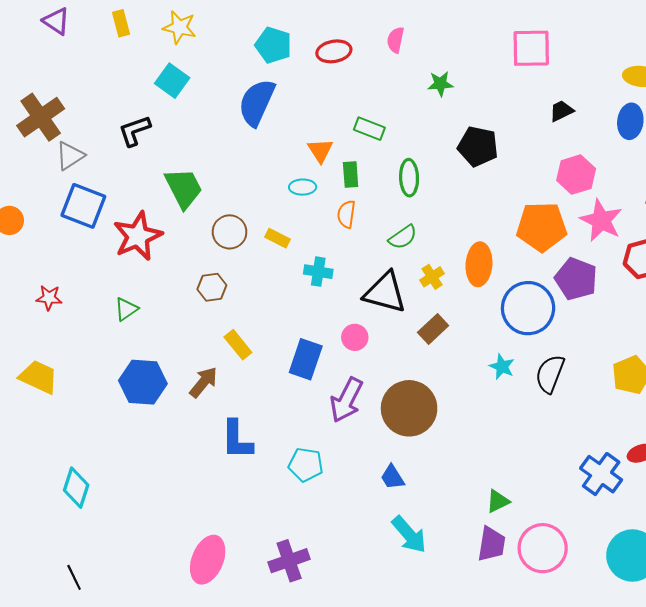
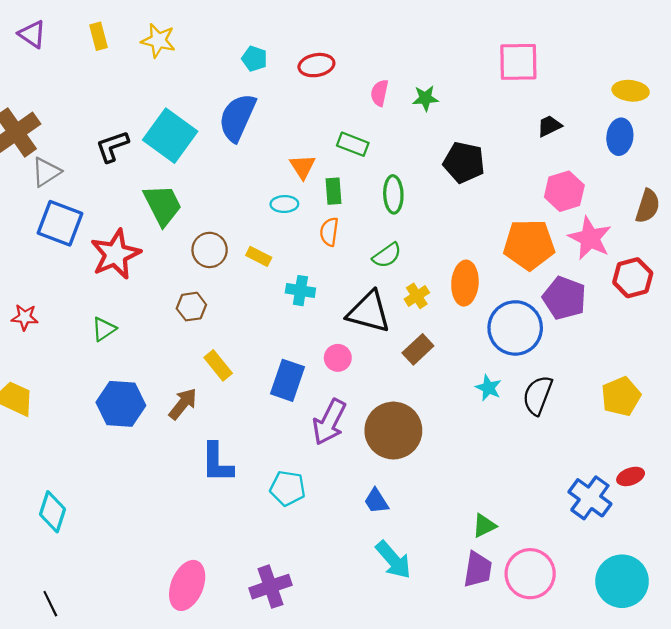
pink semicircle: (395, 40) -> (379, 93), moved
cyan pentagon: (273, 45) -> (254, 59), size x0.7
cyan square: (172, 81) -> (170, 136), moved, size x1.5

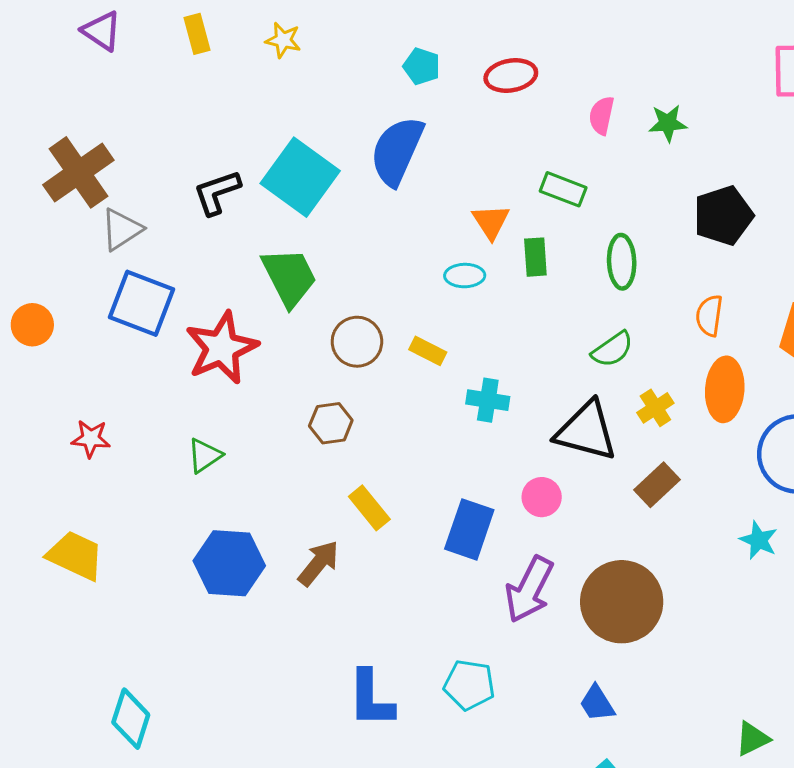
yellow star: (158, 41) -> (283, 40), size x0.7
black pentagon: (464, 162) -> (723, 216), turned -30
orange semicircle: (329, 232) -> (709, 316), moved
blue L-shape: (217, 463) -> (371, 699), moved

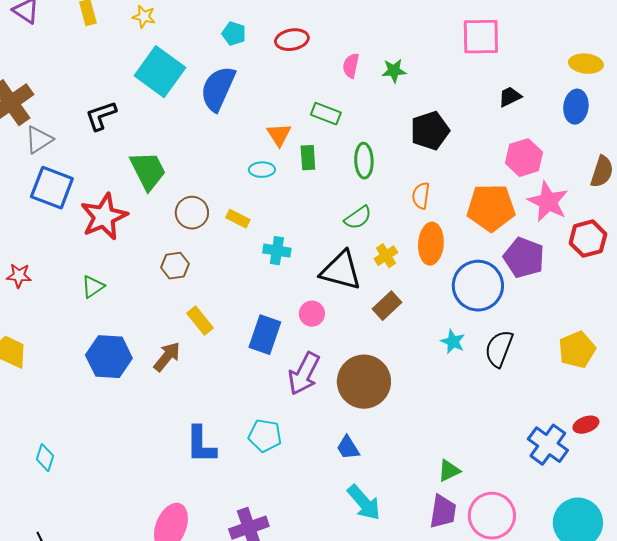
cyan square: (300, 177) -> (160, 72), moved
cyan diamond: (131, 719) -> (45, 458), size x0.7

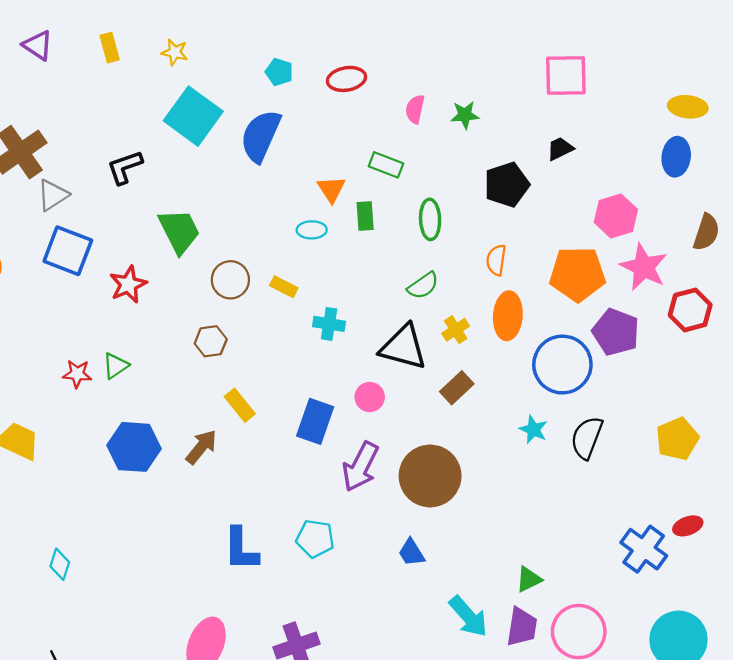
black trapezoid: (510, 97) -> (560, 149), moved
red star: (104, 217) -> (128, 284), size x0.7
red star: (19, 276) -> (77, 374), moved
cyan arrow: (364, 503) -> (468, 616), moved

